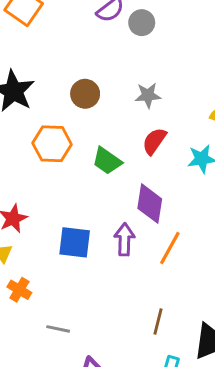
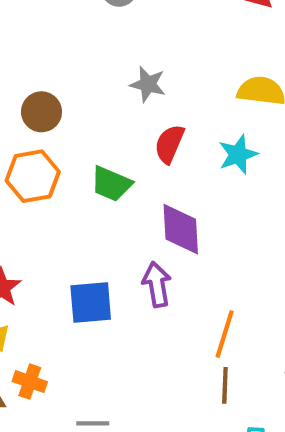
brown circle: (85, 94) -> (41, 112), moved
gray star: (148, 95) -> (148, 84), turned 30
orange line: (170, 248) -> (225, 334), moved

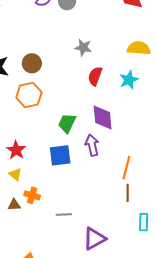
green trapezoid: (111, 184) -> (67, 123), moved, turned 95

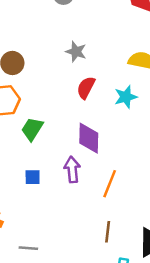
green trapezoid: (67, 123) -> (32, 129), moved
blue square: (60, 155) -> (33, 177), size x0.6
orange line: (126, 168) -> (110, 184), moved

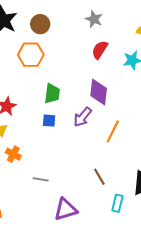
green trapezoid: (32, 129) -> (52, 94), moved, turned 150
purple arrow: (72, 170) -> (83, 117), turned -140
brown line: (108, 232) -> (99, 177), moved, turned -42

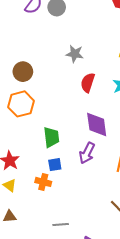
orange cross: (13, 154) -> (43, 182), moved

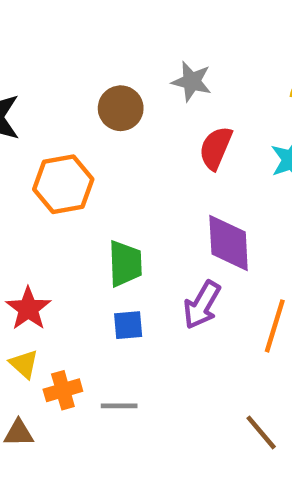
brown circle: (23, 72) -> (121, 108), moved
orange cross: (43, 182) -> (63, 390), moved, turned -35
gray line: (61, 225) -> (119, 406), moved

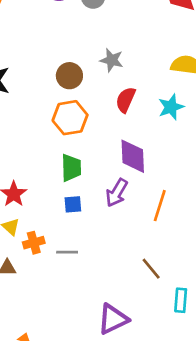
orange hexagon: (63, 184) -> (70, 118), moved

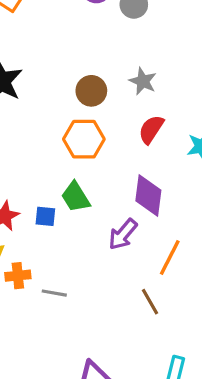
green trapezoid: (71, 168) -> (76, 197), turned 140
blue square: (73, 204) -> (45, 216), moved
brown line: (151, 269) -> (150, 302), moved

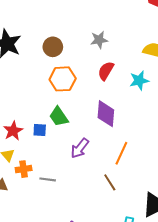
gray star: (143, 81) -> (99, 40), turned -30
brown circle: (91, 91) -> (53, 47), moved
purple arrow: (123, 234) -> (80, 148), moved

